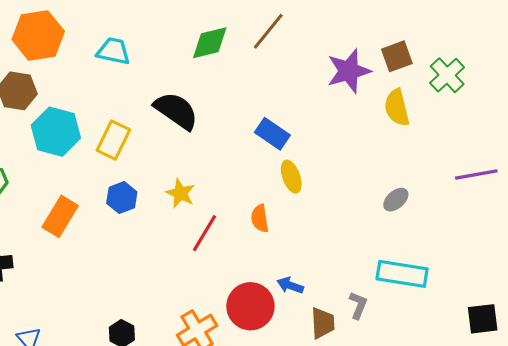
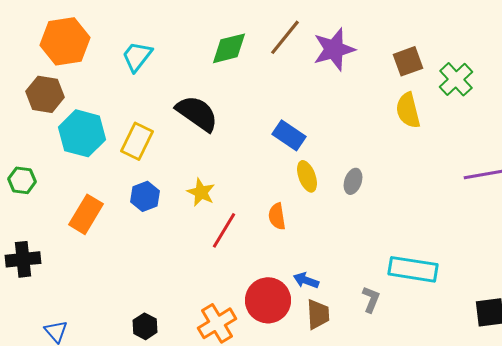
cyan trapezoid: (113, 51) -> (137, 56), turned -64
purple star: (349, 71) -> (334, 49), moved
gray ellipse: (396, 200) -> (353, 181), moved, turned -30
brown trapezoid: (323, 323) -> (318, 314), moved

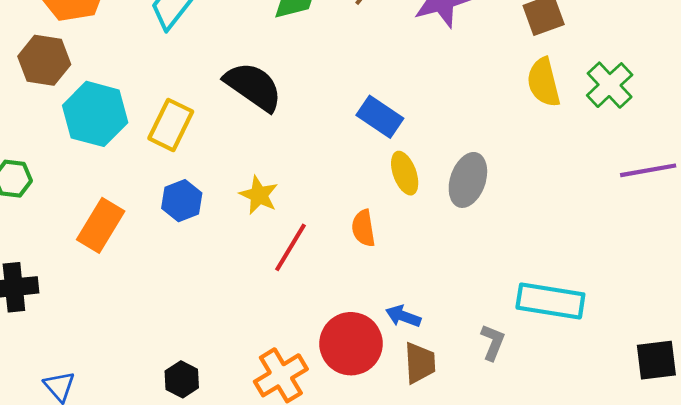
green cross: (456, 79) -> (610, 85), moved
gray ellipse: (353, 181) -> (468, 180), size x1.5

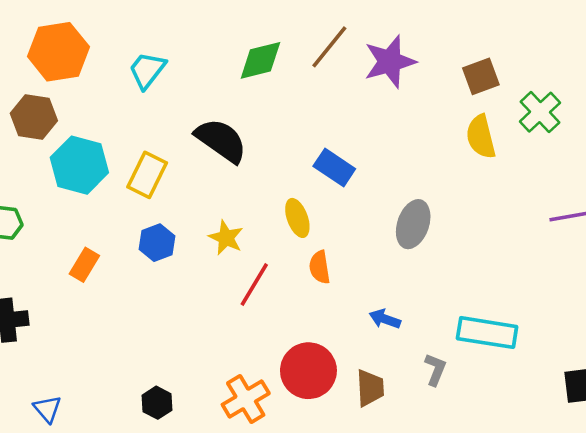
green cross: (610, 85) -> (540, 112), moved
yellow ellipse: (405, 173) -> (297, 218), moved
orange rectangle: (101, 225) -> (84, 265), size x0.7
blue arrow: (403, 316) -> (385, 319), moved

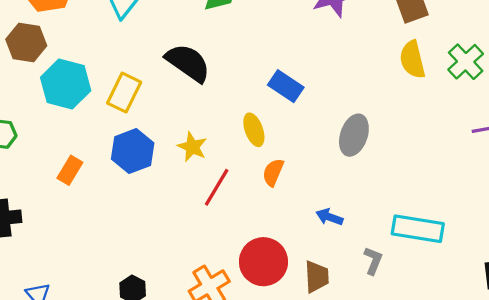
green cross: (540, 112) -> (466, 62), moved
blue hexagon: (157, 243) -> (133, 151), size x1.4
orange semicircle: (320, 267) -> (273, 172), turned 32

